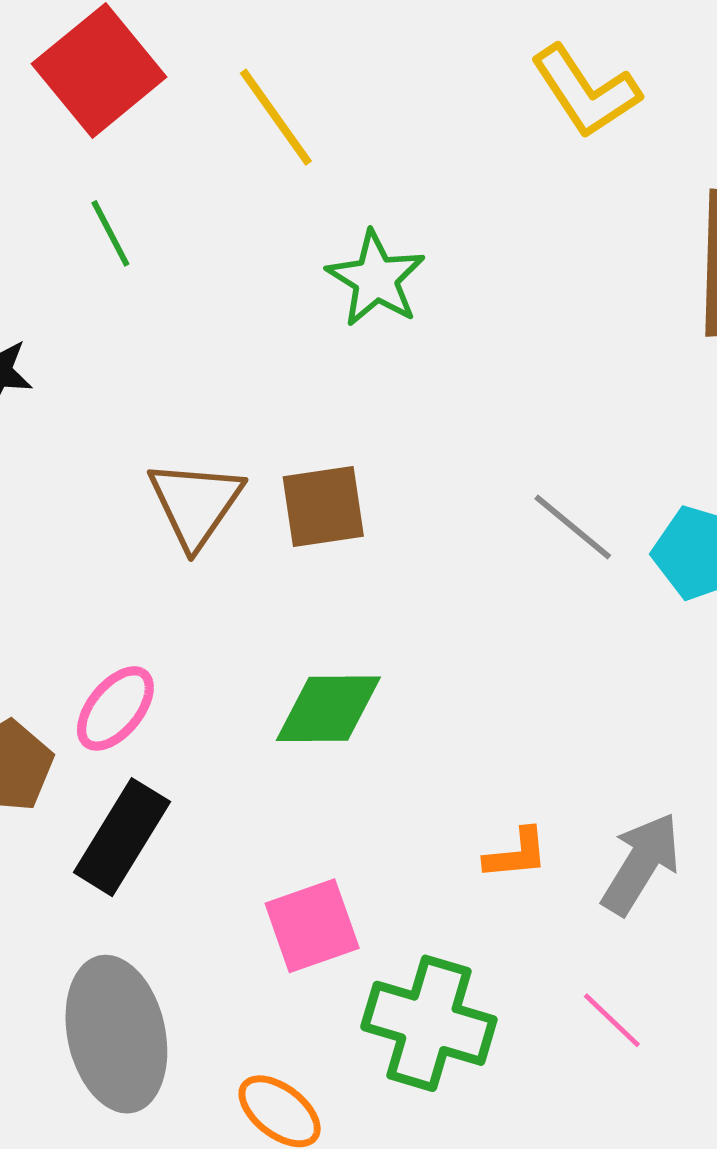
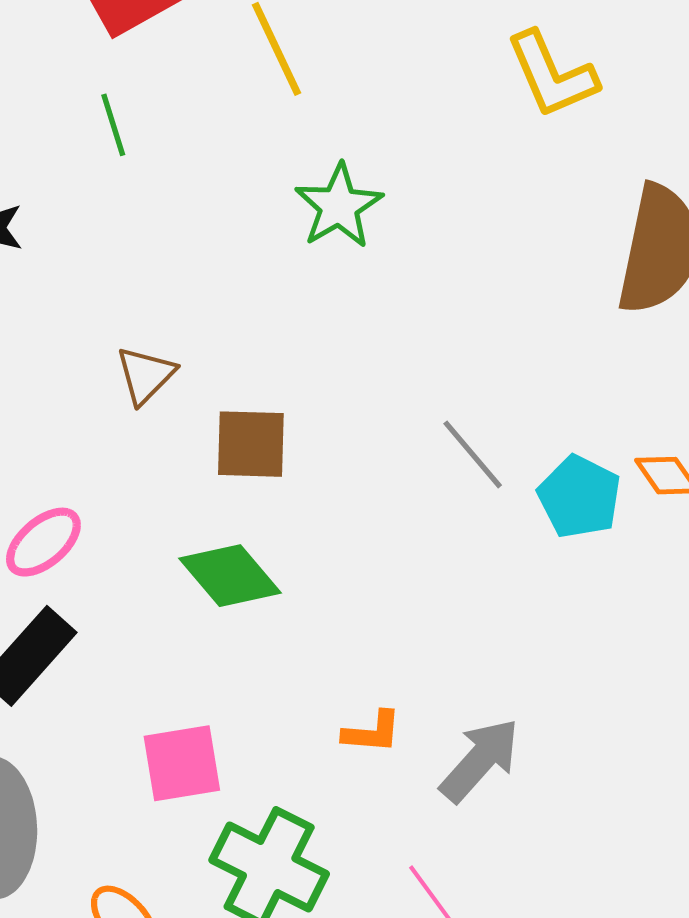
brown triangle: (195, 504) -> (146, 375), size x0.7
brown square: (323, 506) -> (251, 444), moved
green diamond: (328, 709) -> (230, 576), turned 40

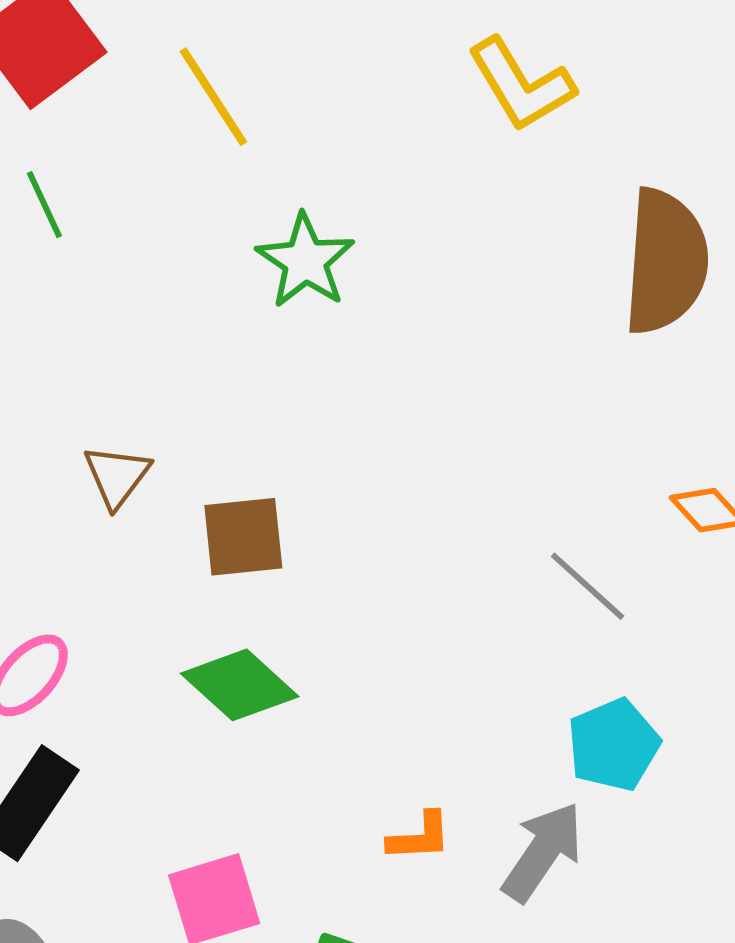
gray line: (473, 454) -> (588, 586), moved
cyan pentagon: (579, 497) -> (613, 745), moved, turned 30

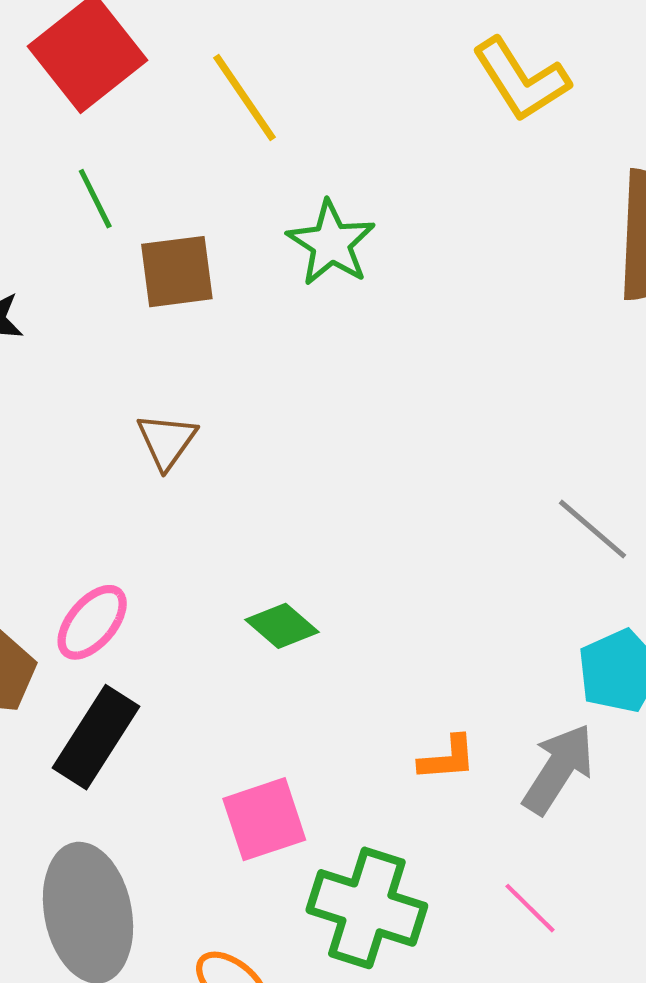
brown square: (243, 537) -> (177, 272), moved
green diamond: (240, 685) -> (282, 626), size x0.7

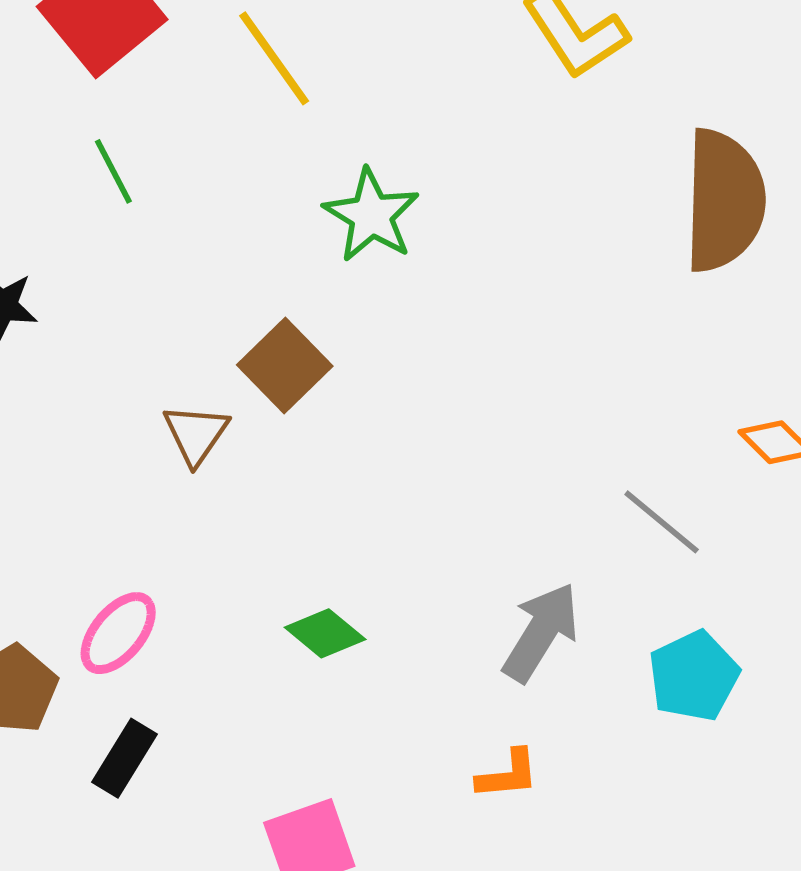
brown square: (177, 272) -> (285, 366), moved, turned -36
black rectangle: (96, 737) -> (124, 758), size x0.7
gray arrow: (558, 769) -> (541, 632), moved

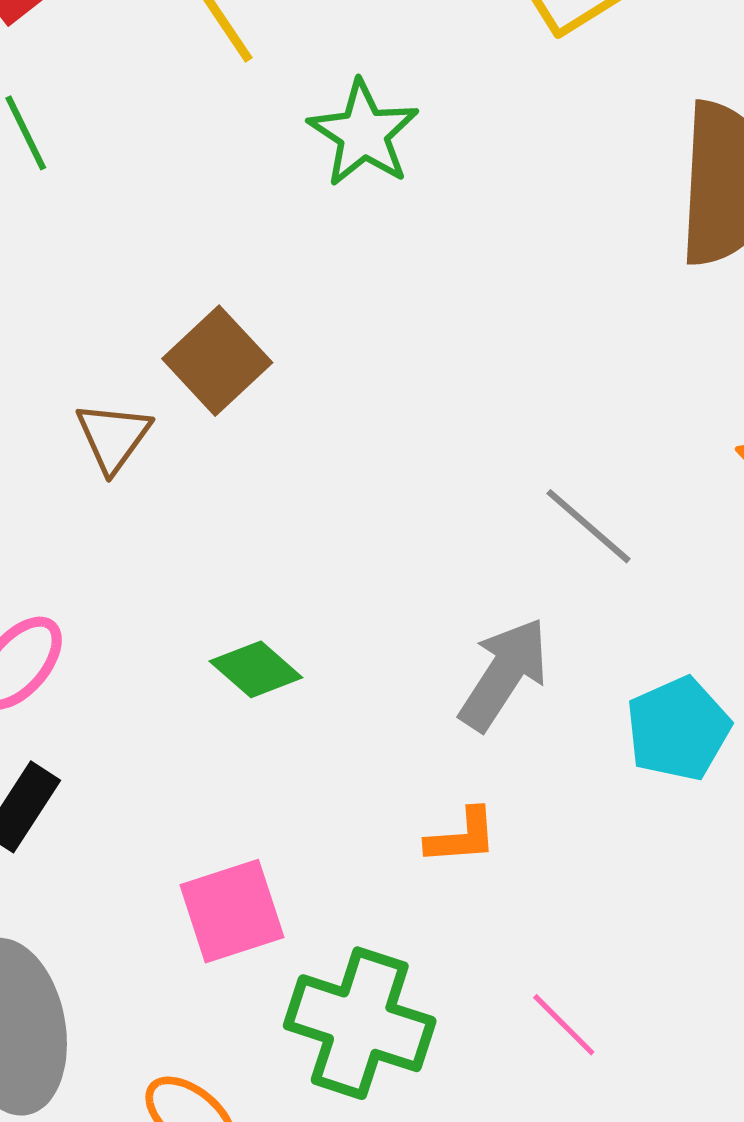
green star: (371, 215) -> (363, 133), moved
gray line: (662, 522) -> (589, 526), moved

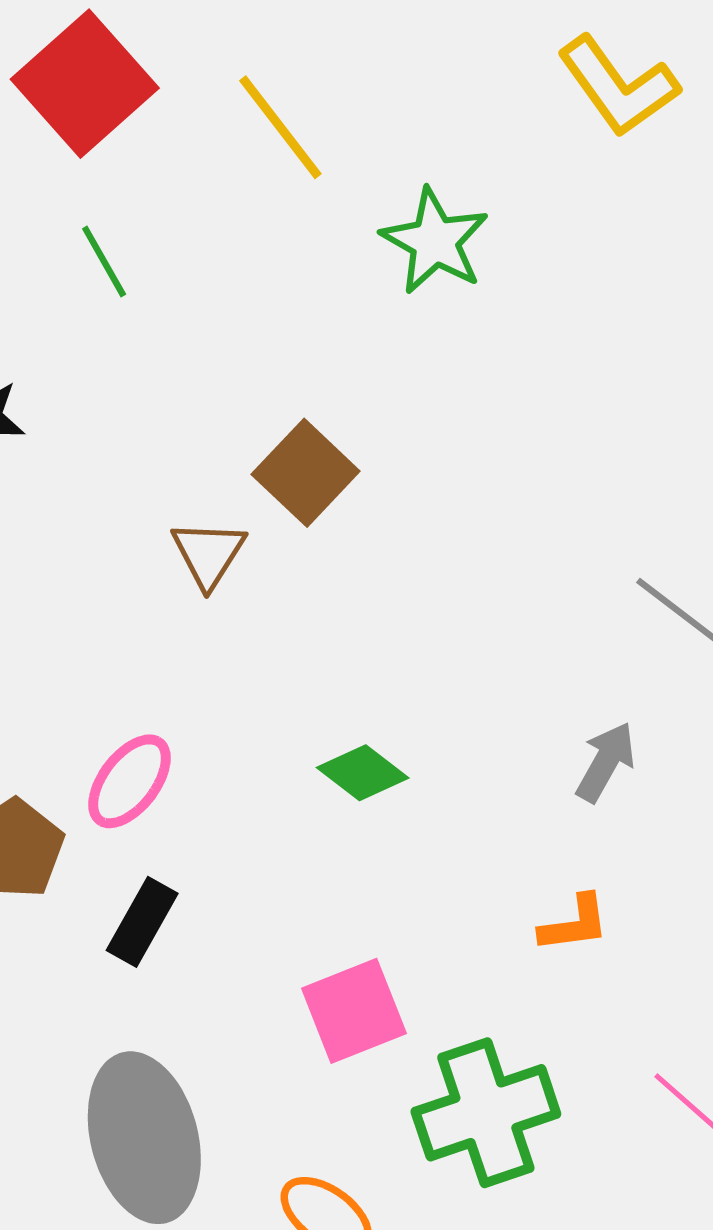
gray arrow: (504, 674) -> (606, 762), size x0.7
green cross: (360, 1023) -> (486, 1113), turned -33

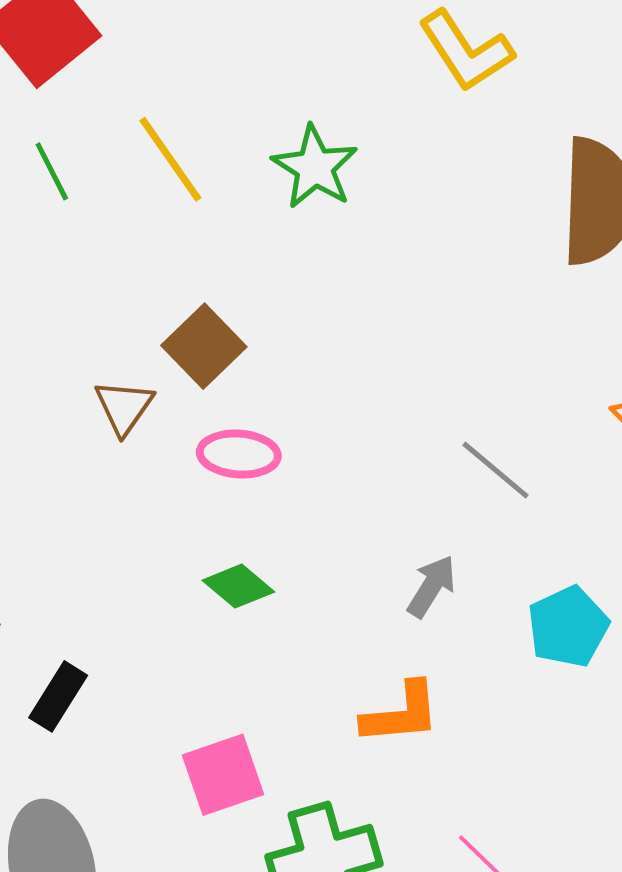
yellow line: (280, 127) -> (170, 159), moved
pink ellipse: (129, 781) -> (239, 454), moved, turned 54
orange L-shape: (574, 924) -> (401, 714), size x1.4

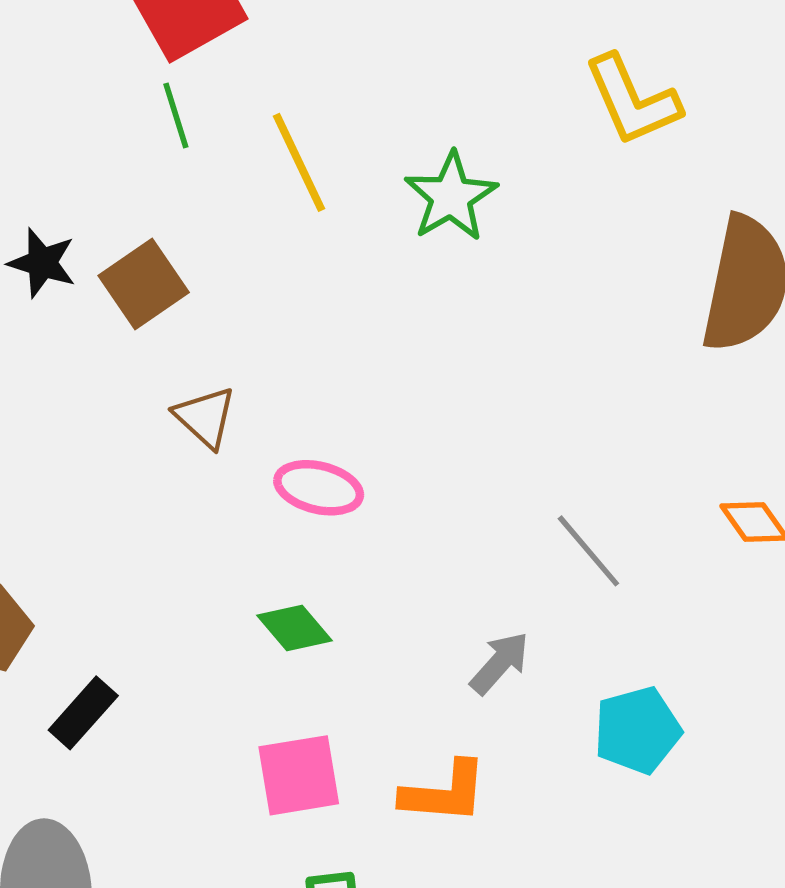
green line: (52, 171) -> (176, 115), moved
brown square: (204, 346) -> (144, 284), moved
brown triangle: (124, 407) -> (205, 417), turned -32
pink square: (223, 775) -> (299, 775), moved

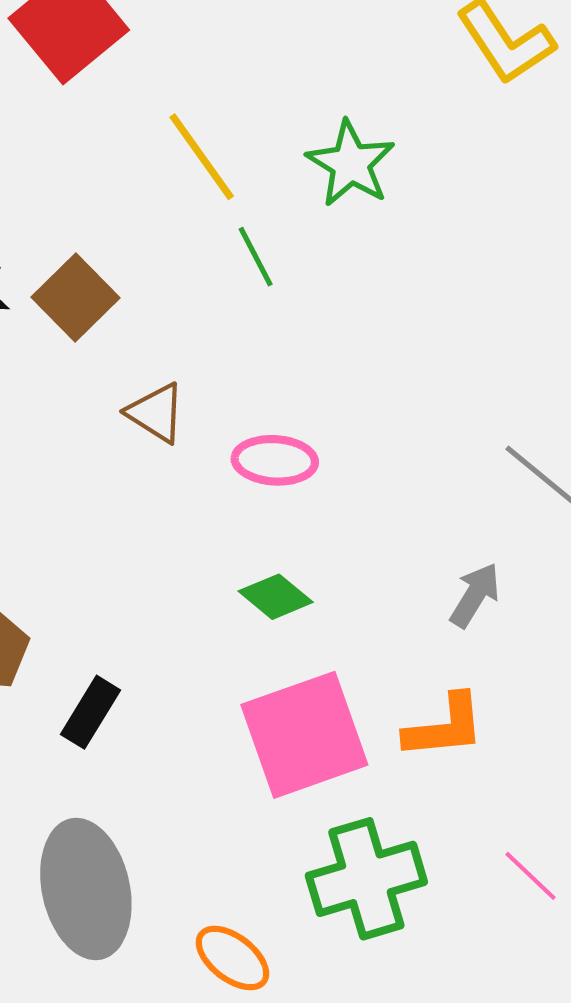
green line: (176, 115) -> (256, 257), moved
pink square: (299, 775) -> (304, 735), size x1.5

